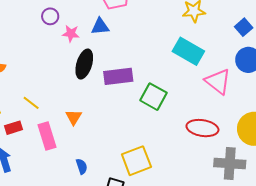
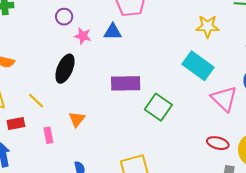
black ellipse: (84, 64) -> (65, 69), moved
red ellipse: (202, 128) -> (218, 143), moved, size x0.7
pink rectangle: (47, 136) -> (48, 135), size x0.6

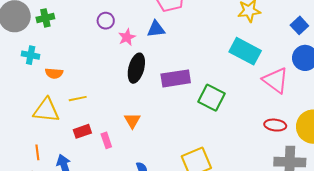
pink star: (83, 36) -> (127, 37), turned -30
black ellipse: (65, 69) -> (136, 68), moved
yellow line: (36, 101) -> (78, 99), moved, turned -48
red rectangle: (16, 123) -> (82, 131), moved

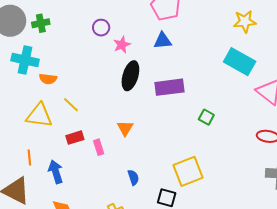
blue triangle: (156, 29) -> (163, 41), moved
cyan cross: (31, 55) -> (25, 60), size x1.5
green square: (212, 98) -> (206, 117), moved, size x0.6
yellow line: (78, 99) -> (71, 105), turned 54

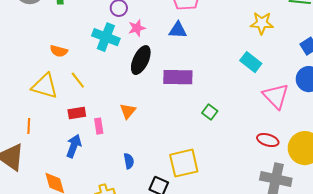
cyan cross: (25, 60) -> (106, 37), moved
cyan rectangle: (240, 62) -> (251, 62), size x0.7
blue arrow: (56, 172) -> (74, 146), moved, turned 30

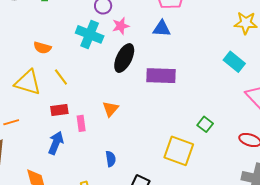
green square: (210, 112) -> (205, 124), moved
orange line: (29, 126) -> (11, 122), turned 70
yellow square: (184, 163) -> (179, 151), moved, turned 32

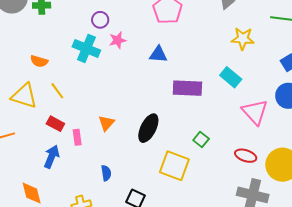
blue triangle: (162, 29) -> (158, 54), moved
black ellipse: (124, 58) -> (148, 128), moved
purple rectangle: (161, 76) -> (187, 88), moved
red rectangle: (59, 110) -> (55, 124), turned 36

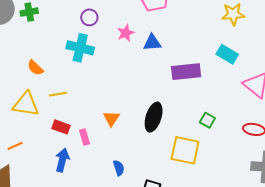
pink star: (118, 40) -> (126, 33), moved
orange semicircle: (39, 61) -> (35, 68), turned 36
yellow line: (57, 91) -> (58, 94), turned -54

